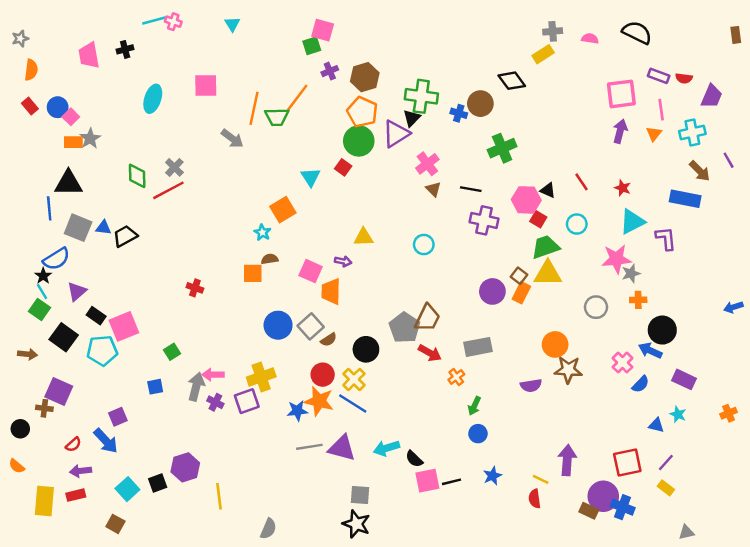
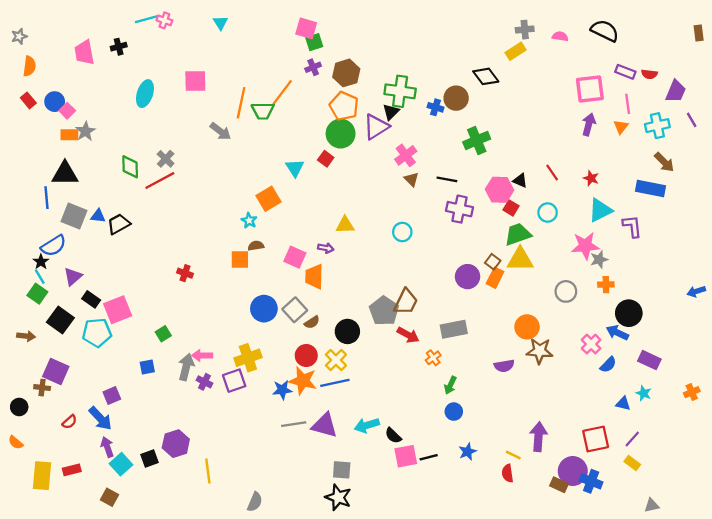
green square: (312, 46) -> (314, 42), moved
purple line: (729, 160) -> (692, 120), moved
blue line: (353, 404) -> (335, 383), turned -44
purple arrow: (80, 471) -> (107, 447), moved, turned 78

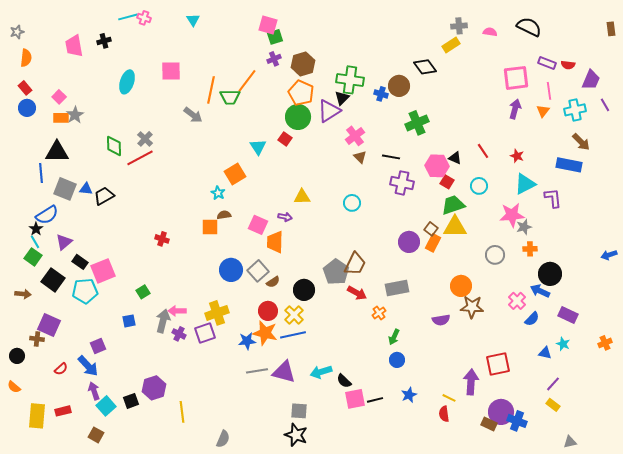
blue circle: (55, 102) -> (27, 108), moved
red square: (596, 439) -> (498, 364), moved

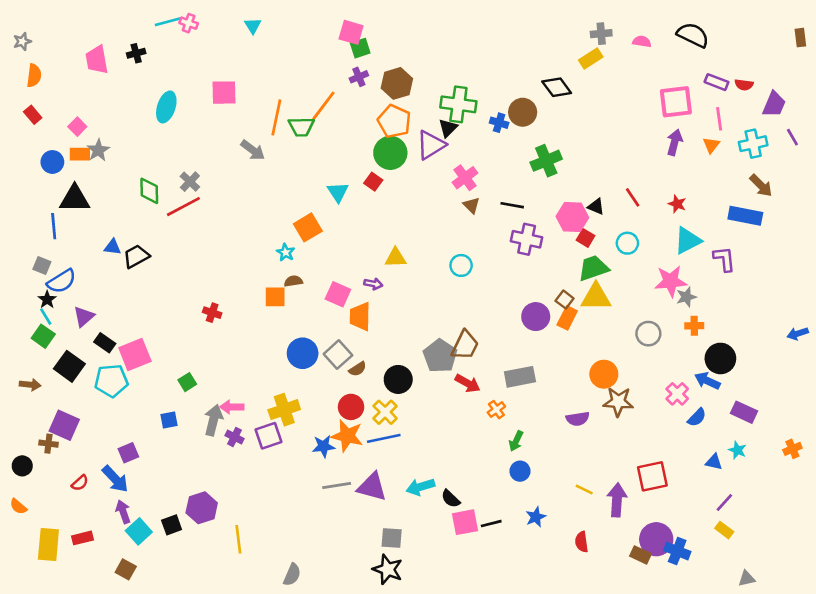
blue circle: (27, 108) -> (52, 162), moved
gray square: (65, 189) -> (42, 265), moved, size x0.6
yellow line: (449, 398) -> (584, 489), moved

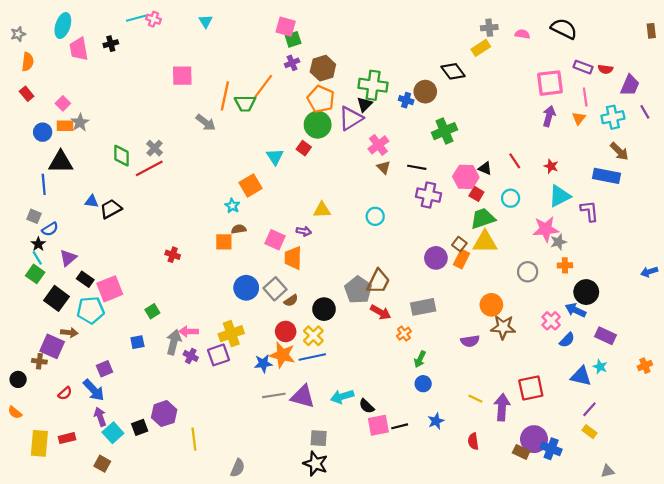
cyan ellipse: (166, 107) -> (63, 26), moved
blue semicircle: (62, 281) -> (50, 229), size x0.7
brown arrow: (30, 385) -> (69, 333), moved
blue triangle: (714, 462) -> (581, 376), size x1.5

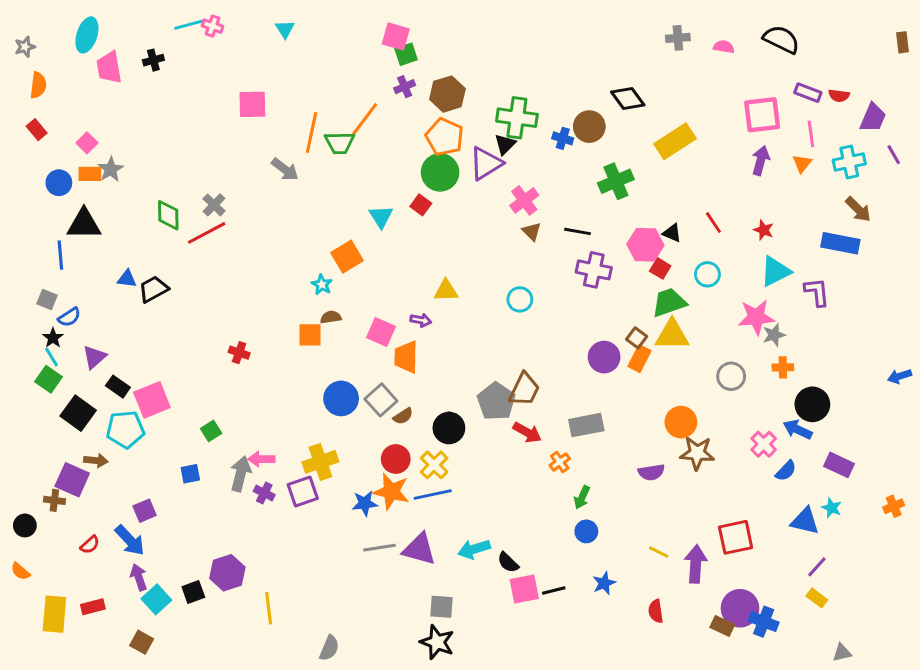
yellow rectangle: (481, 48) -> (675, 141), moved, size x1.5

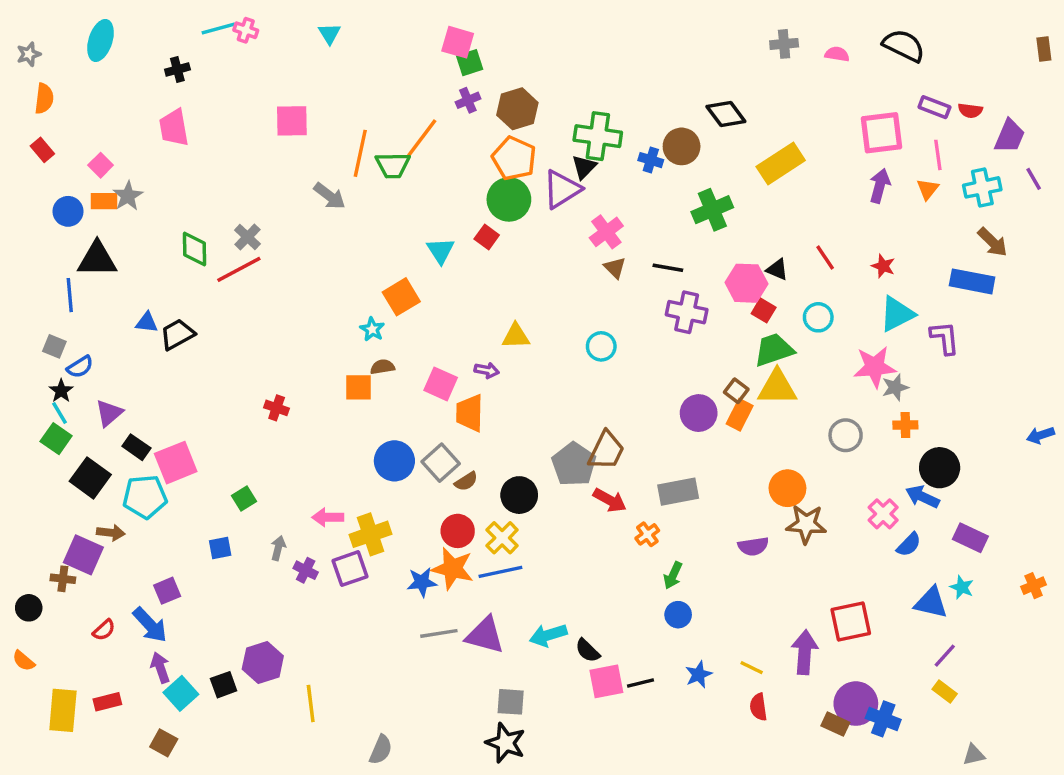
pink trapezoid: (109, 67) -> (174, 128), moved
pink arrow: (261, 459) -> (328, 517), moved
gray arrow: (241, 474) -> (278, 548), size x0.6
yellow line: (659, 552) -> (752, 668), moved

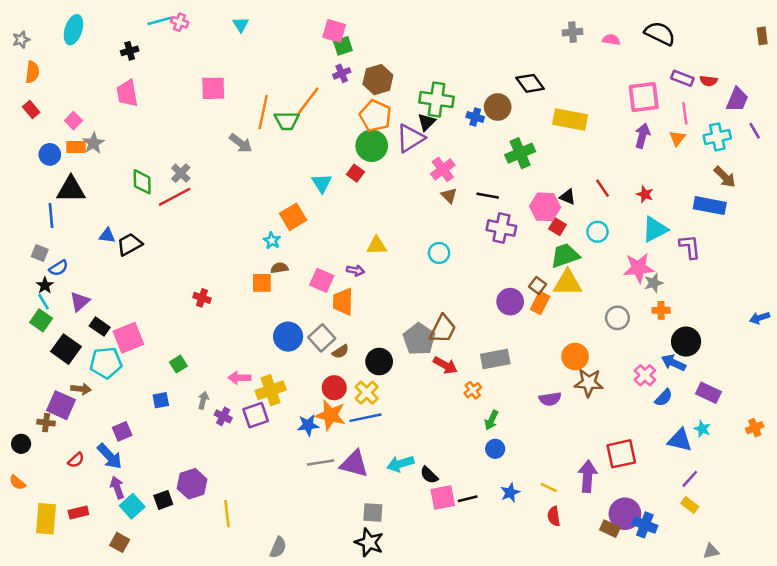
yellow rectangle: (781, 164) -> (570, 119), turned 44

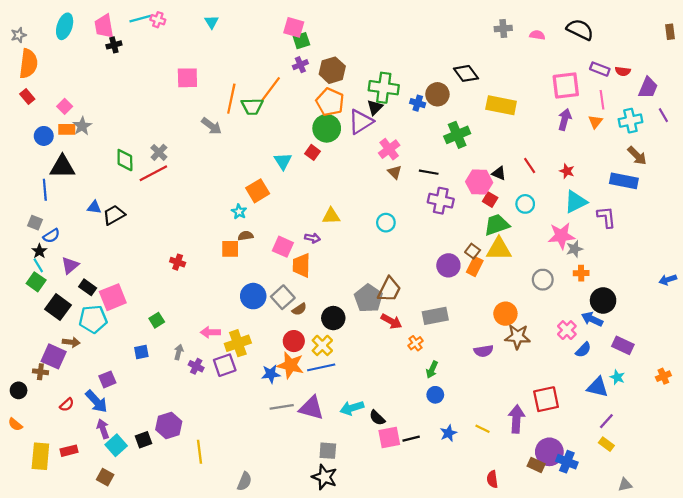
orange semicircle: (32, 72) -> (28, 64), size x1.5
pink trapezoid: (127, 93) -> (104, 26), moved
red semicircle: (554, 516) -> (492, 479), moved

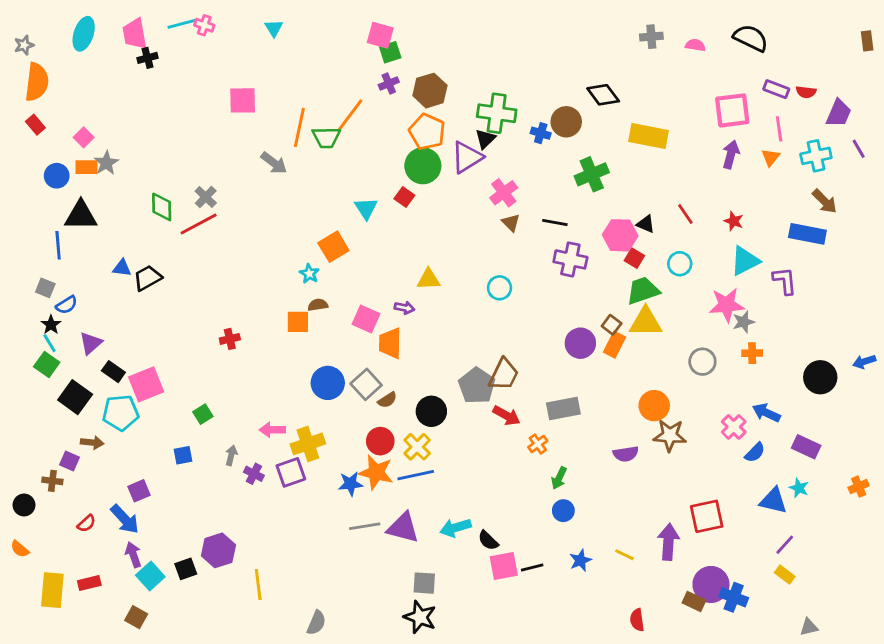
red cross: (178, 262) -> (230, 339), turned -32
black circle: (603, 300) -> (820, 377), moved
purple square: (54, 356) -> (69, 461), size x0.6

